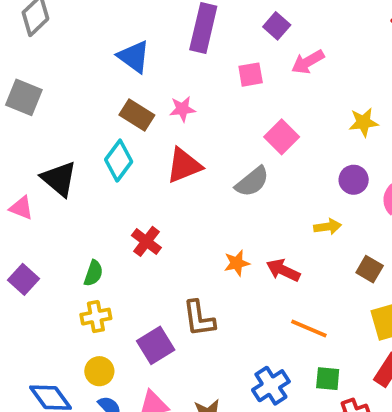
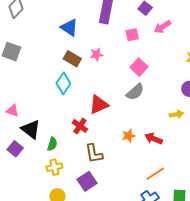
pink square: (282, 137) -> (139, 67), moved
red triangle: (184, 165) -> (99, 105), moved
black triangle: (59, 179) -> (31, 129), moved
brown L-shape: (199, 318) -> (94, 154), moved
orange line: (309, 328) -> (155, 174), moved, turned -54

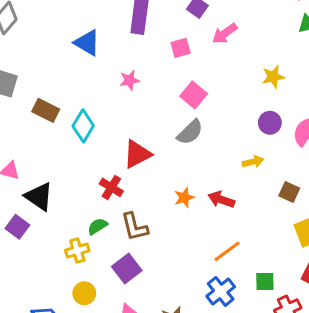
brown rectangle: (72, 59) -> (46, 110), moved
green semicircle: (52, 144) -> (97, 226), moved, turned -136

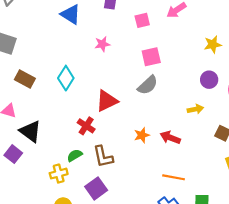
pink square: (194, 95) -> (151, 57), turned 36
brown rectangle: (46, 110) -> (25, 79), moved
orange line: (227, 251) -> (174, 177), turned 45

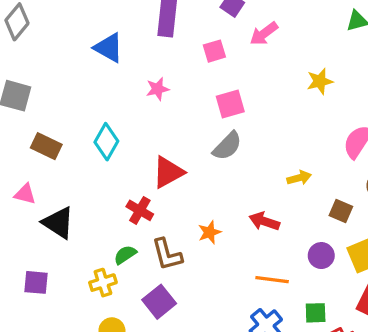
purple circle: (209, 80) -> (321, 256), moved
orange star: (142, 135) -> (210, 232), moved
purple square: (13, 154) -> (36, 282), moved, turned -30

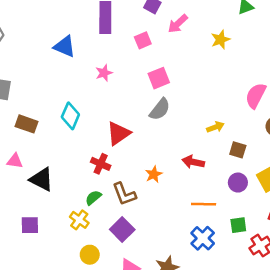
yellow star: (320, 81) -> (221, 40), moved
brown square: (341, 211) -> (238, 150), moved
yellow cross: (103, 283) -> (79, 220), turned -30

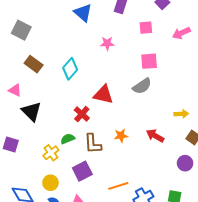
pink arrow: (178, 24) -> (181, 33), moved
red triangle: (118, 133) -> (103, 95), turned 30
orange line: (204, 204) -> (118, 186), moved, turned -36

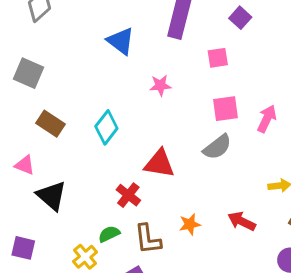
pink arrow: (181, 33) -> (267, 119), moved, turned 144

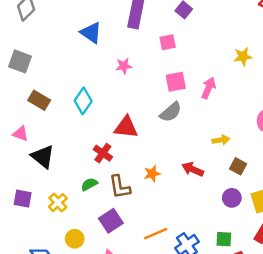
yellow cross: (85, 257) -> (58, 203), moved

